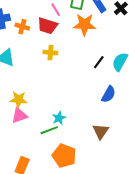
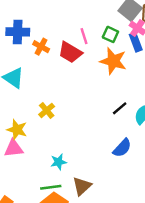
yellow cross: (50, 53) -> (47, 110), moved, turned 32
green line: (49, 130) -> (51, 187), moved
brown triangle: (101, 131) -> (82, 186), moved

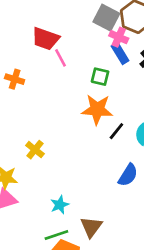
green square: (110, 34) -> (100, 77), moved
red trapezoid: (70, 52) -> (45, 39), moved
orange star: (113, 61) -> (97, 109), moved

